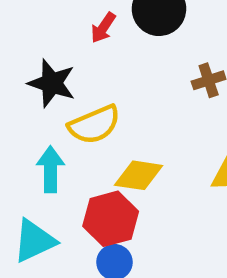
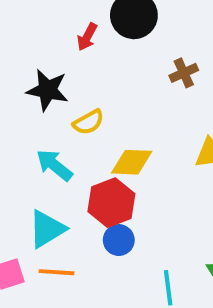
yellow semicircle: (94, 125) -> (88, 122), size x0.7
cyan arrow: (51, 169) -> (54, 165), turned -45

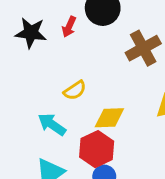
brown cross: (184, 73) -> (143, 48), size x1.6
black star: (48, 90) -> (31, 33), moved

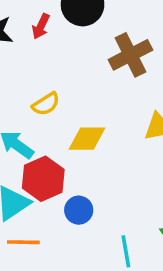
red hexagon: (97, 149) -> (43, 179), moved

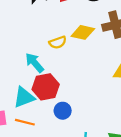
yellow diamond: (87, 139) -> (83, 32), moved

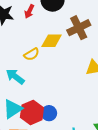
red hexagon: (46, 87) -> (32, 112), moved

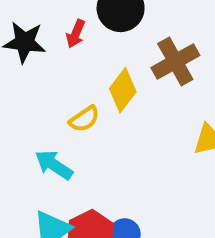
yellow diamond: (52, 41) -> (123, 90), turned -50

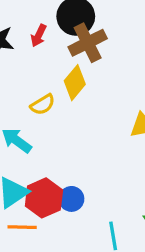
brown cross: (175, 62) -> (88, 43), moved

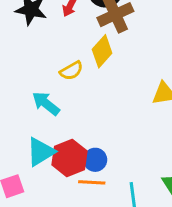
orange line: (22, 227) -> (92, 182), moved

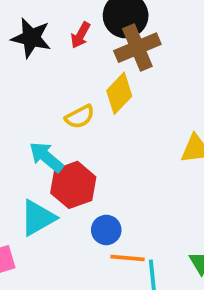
red hexagon: (70, 158) -> (73, 185), moved
orange line: (92, 182) -> (128, 258), moved

